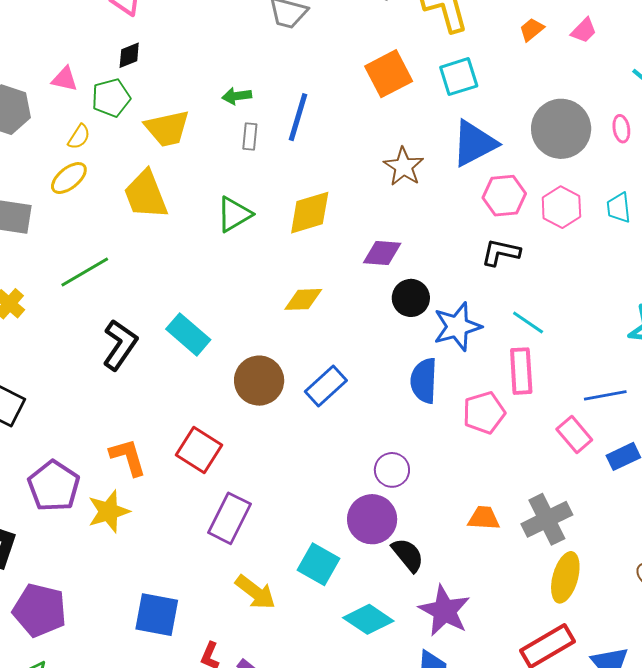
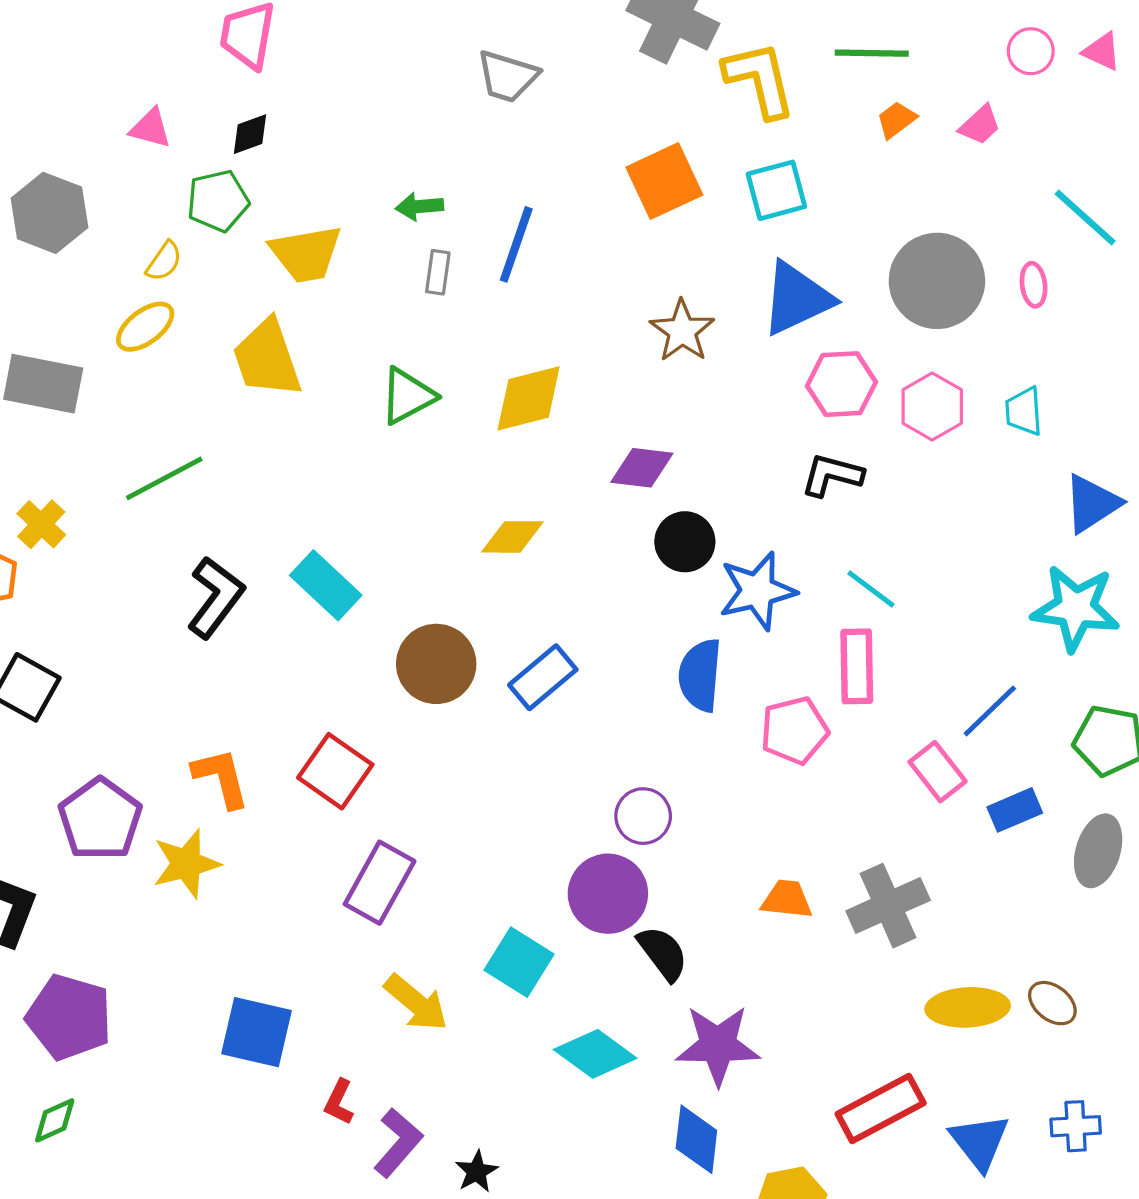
pink triangle: (65, 79) -> (150, 128), moved
blue line: (605, 395) -> (990, 711), turned -36
yellow ellipse: (565, 577) -> (968, 1007), moved, turned 69
purple star: (444, 611) -> (718, 1045), turned -30

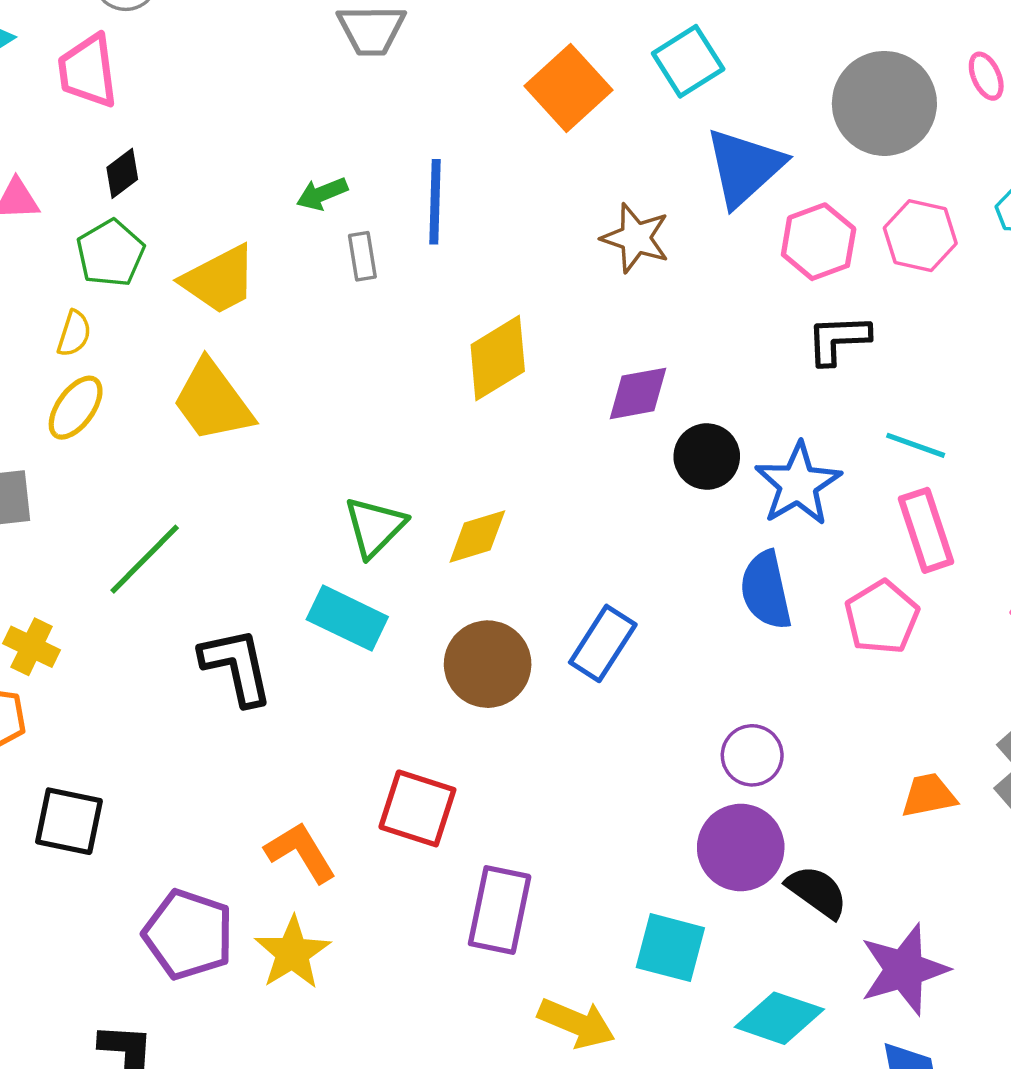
green triangle: (407, 396) -> (375, 527), moved
yellow diamond: (512, 537) -> (477, 537), moved
black L-shape: (216, 597) -> (237, 666), turned -32

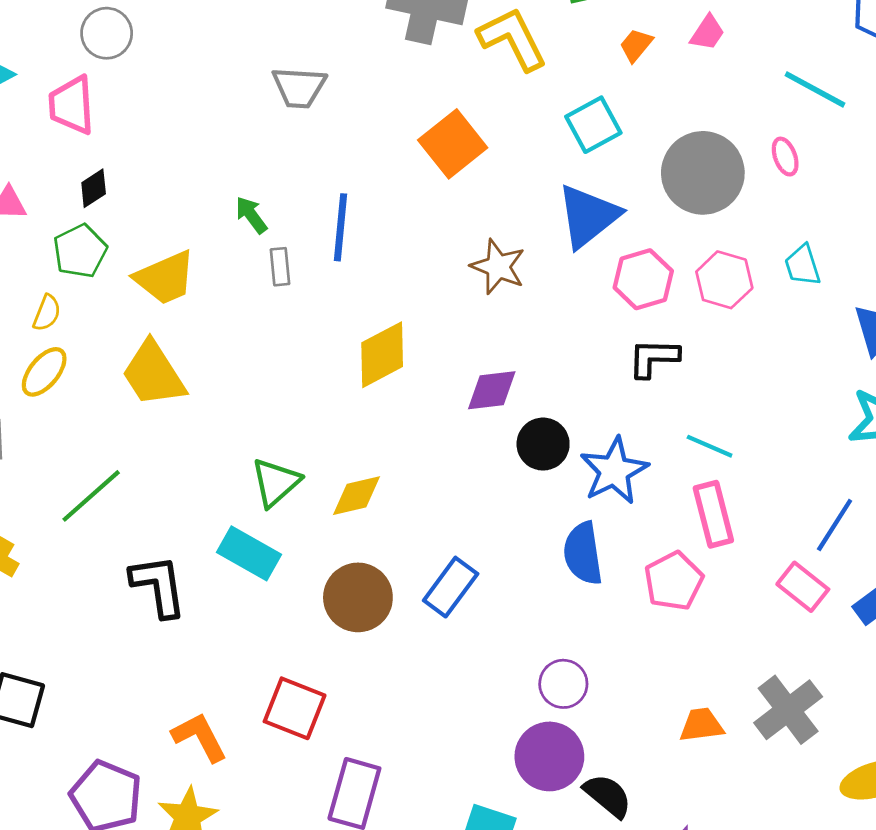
cyan square: (688, 61) -> (593, 125), moved
green arrow: (322, 194) -> (251, 215), turned 72

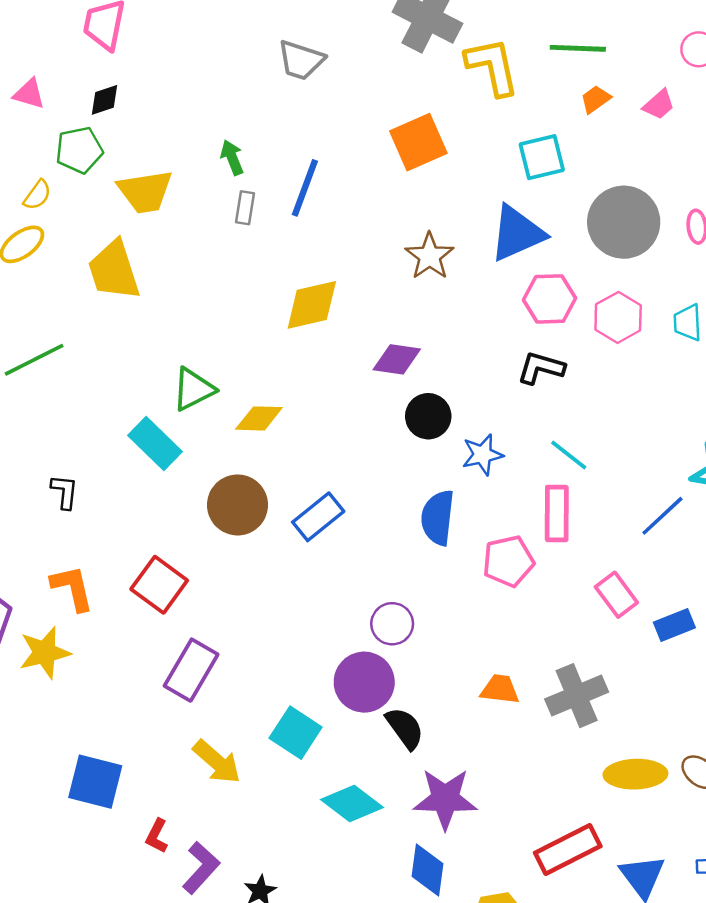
blue star: (614, 471) -> (482, 455), size x0.7
blue line: (835, 525) -> (662, 516), moved
black L-shape: (158, 586) -> (65, 492), moved, size x0.6

